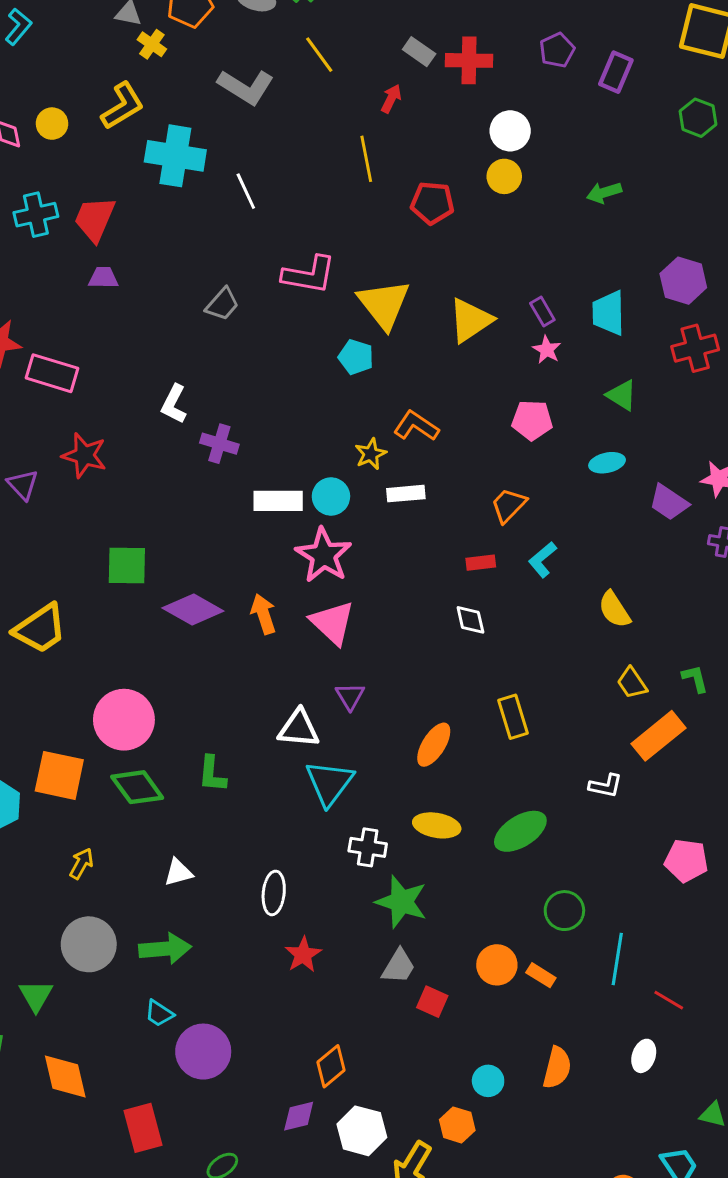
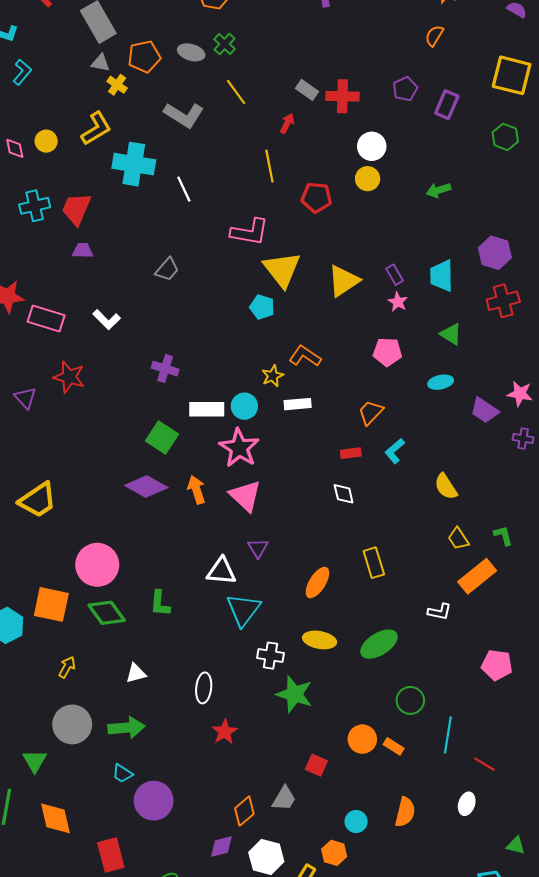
pink L-shape: (309, 275) -> (250, 232), moved
white L-shape: (174, 404) -> (107, 320), moved, turned -72
green square: (127, 566) -> (162, 437), moved, turned 32
gray trapezoid: (399, 966) -> (284, 799), moved

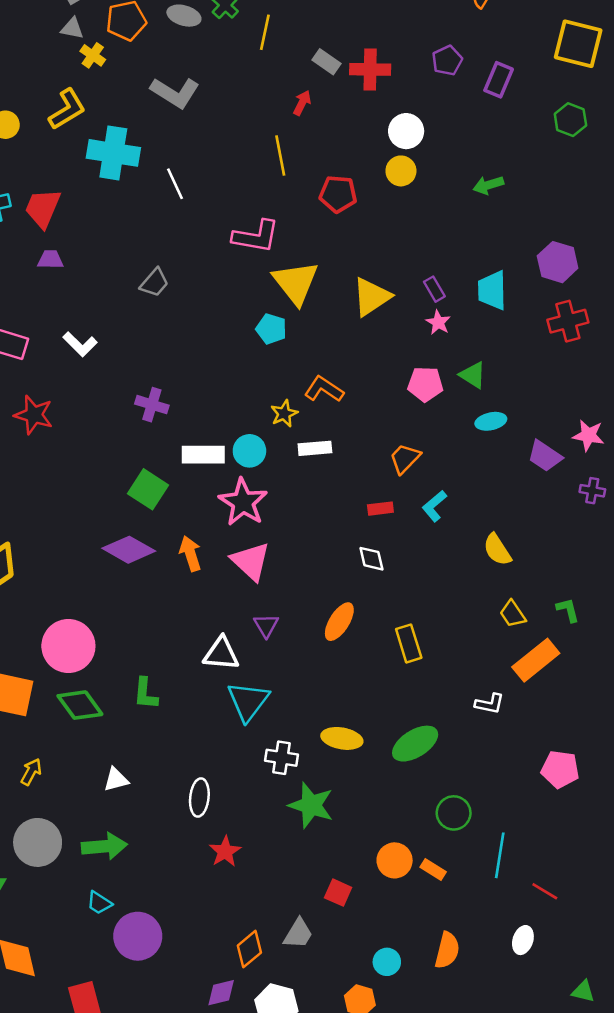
yellow line: (236, 92) -> (265, 32), moved, turned 48
green triangle: (451, 334) -> (473, 375), moved
orange ellipse: (317, 583) -> (339, 622), moved

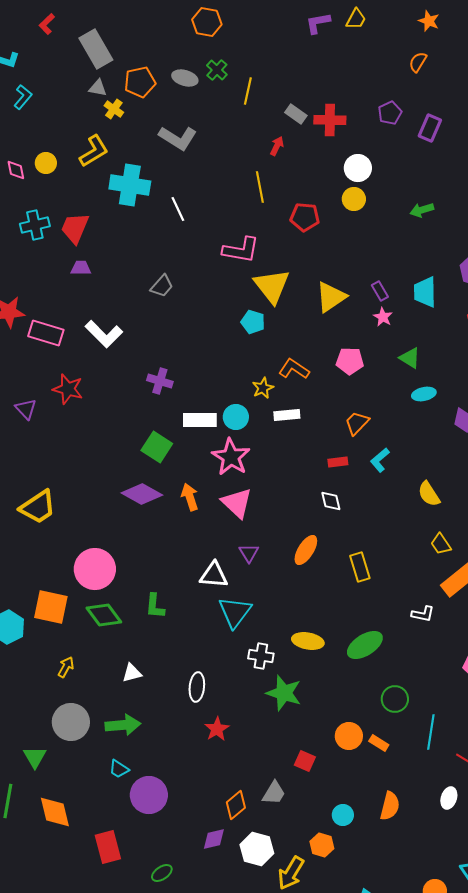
white L-shape: (80, 344) -> (104, 334), size x1.4
pink pentagon: (425, 384) -> (350, 361), moved

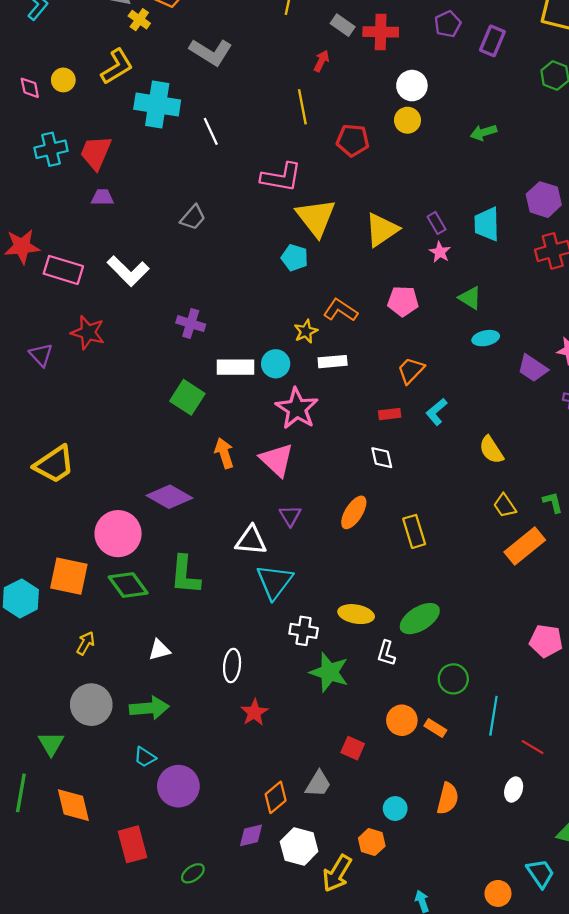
pink star: (231, 457) -> (297, 408), moved
purple diamond: (142, 494) -> (169, 497), moved
green L-shape: (155, 606) -> (185, 575), size x1.4
white L-shape: (423, 614) -> (386, 653), moved, turned 95

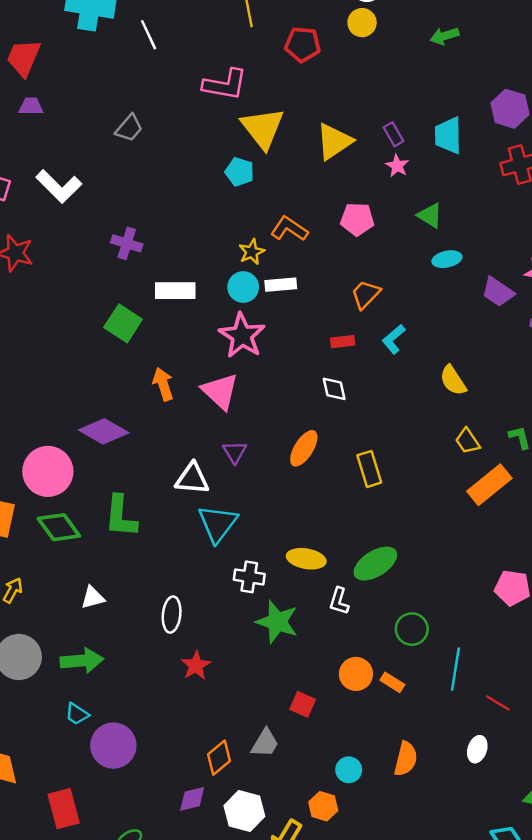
cyan circle: (276, 364) -> (243, 287), moved

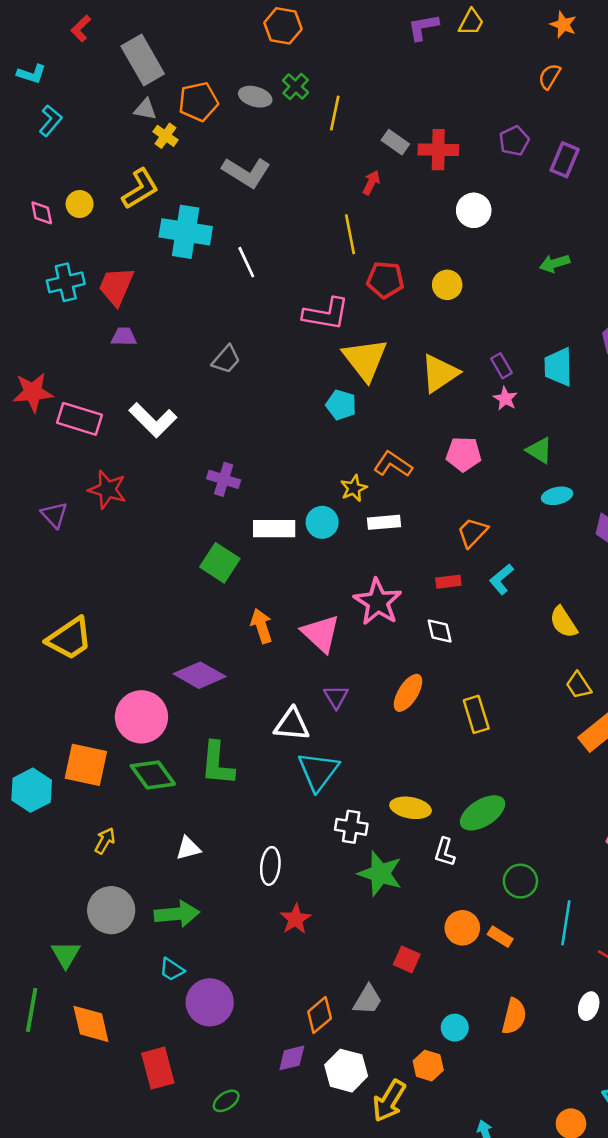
yellow circle: (362, 23) -> (447, 285), moved
red pentagon: (303, 44) -> (385, 280), moved
cyan circle: (243, 287) -> (322, 522), moved
pink star: (242, 336) -> (378, 602), moved

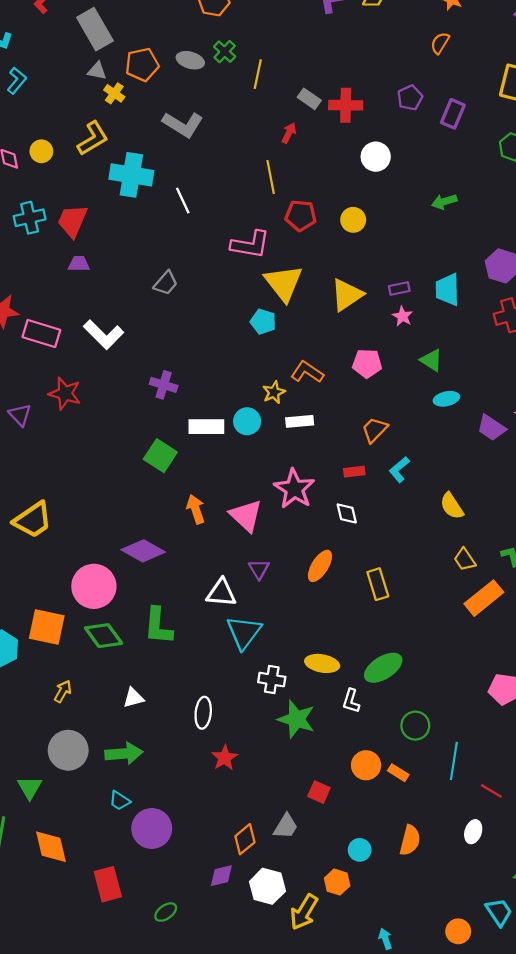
purple rectangle: (501, 366) -> (399, 288), turned -72

